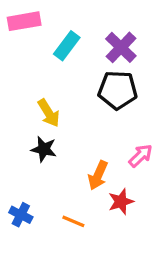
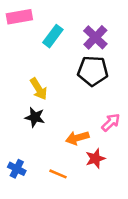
orange arrow: (98, 175) -> (77, 138), turned 50

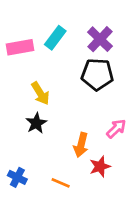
pink rectangle: (19, 17) -> (20, 47), moved
black star: (35, 117) -> (36, 123), turned 30
orange arrow: (77, 138) -> (81, 145), turned -60

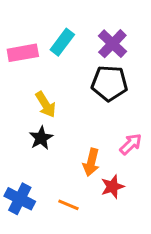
blue cross: (17, 177) -> (20, 199), size x1.4

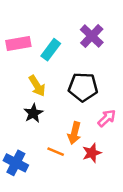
cyan rectangle: (62, 42) -> (51, 50), moved
black pentagon: (109, 83) -> (83, 87), moved
orange line: (68, 205) -> (56, 152), moved

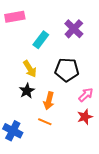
pink rectangle: (18, 43) -> (15, 17), moved
orange arrow: (74, 133) -> (49, 101), moved
red star: (92, 153) -> (85, 117), moved

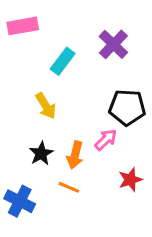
black pentagon: (67, 70) -> (127, 107), moved
black star: (27, 91) -> (41, 154), moved
pink arrow: (86, 95) -> (106, 140), moved

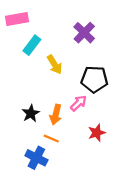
cyan rectangle: (63, 61) -> (32, 45), moved
yellow arrow: (46, 106) -> (55, 64), moved
blue cross: (20, 201) -> (36, 158), moved

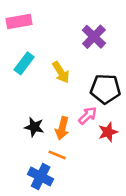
cyan rectangle: (32, 45) -> (24, 63), moved
black star: (31, 113) -> (34, 127), turned -30
red star: (97, 133) -> (108, 132), moved

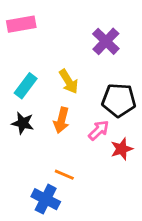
cyan rectangle: (24, 63) -> (26, 86), moved
black star: (34, 127) -> (23, 123), moved
orange arrow: (62, 128) -> (61, 120), moved

